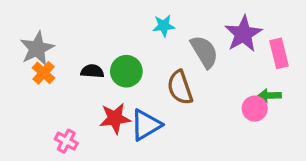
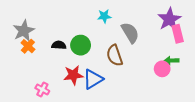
purple star: (243, 34) -> (169, 19), moved

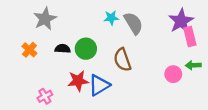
gray star: (24, 31) -> (45, 19), moved
gray semicircle: (130, 33) -> (133, 23), moved
green arrow: (171, 61) -> (193, 65), moved
pink cross: (42, 90) -> (45, 96), turned 32

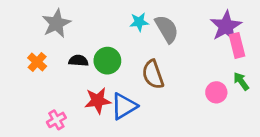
green arrow: (193, 65) -> (241, 81), turned 56

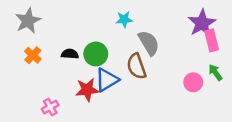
gray star: (56, 23) -> (28, 21), moved
gray semicircle: (167, 29) -> (149, 43), moved
blue triangle: (124, 106) -> (107, 80), moved

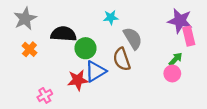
purple star: (202, 23) -> (180, 21), turned -30
black semicircle: (70, 54) -> (64, 34), moved, size x1.6
green arrow: (215, 72) -> (176, 59), moved, turned 80

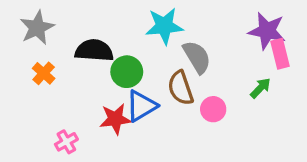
cyan star: (111, 17) -> (164, 26), size x1.6
pink circle: (172, 73) -> (213, 109), moved

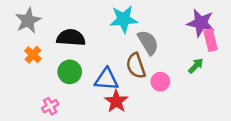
green circle: (127, 72) -> (70, 72), moved
blue triangle: (141, 106) -> (106, 79), turned 35
red star: (115, 119) -> (116, 101), moved, turned -30

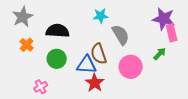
cyan star: (124, 19) -> (101, 16), size x0.7
brown semicircle: (136, 66) -> (99, 54), moved
pink circle: (160, 82) -> (131, 67), size x1.5

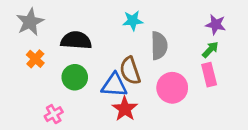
purple star: (164, 19) -> (216, 25), size x0.7
pink rectangle: (172, 33) -> (209, 75), moved
gray semicircle: (121, 35) -> (159, 46), turned 30
green arrow: (160, 54) -> (210, 50), moved

